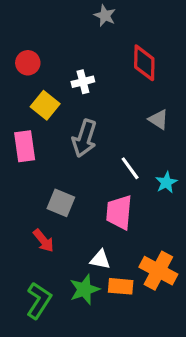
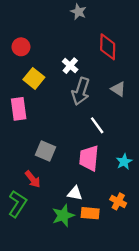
white cross: (83, 82) -> (70, 66), moved, turned -35
gray arrow: (84, 138) -> (81, 91), moved
cyan star: (166, 182) -> (124, 162), moved
orange cross: (158, 271) -> (118, 201), size x0.6
green L-shape: (39, 300) -> (17, 204), moved

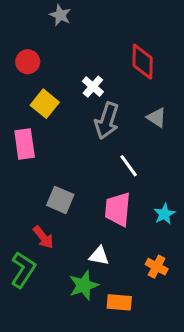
gray star: (78, 12) -> (60, 15), moved
orange rectangle: (90, 213) -> (119, 302), moved

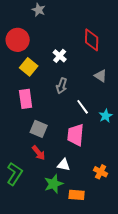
red circle: (28, 62) -> (18, 40), size x1.5
gray arrow: (107, 121) -> (62, 86), moved, size x0.7
pink rectangle: (25, 144) -> (26, 99), moved
cyan star: (164, 214) -> (106, 116), moved
red arrow: (43, 237) -> (39, 153), moved

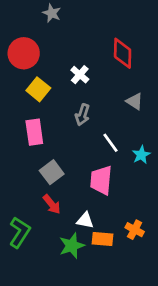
gray square: (39, 129) -> (52, 172), turned 30
orange rectangle: (77, 195) -> (102, 239), moved

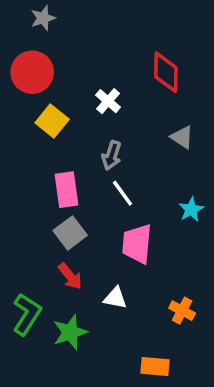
gray star: (52, 13) -> (43, 18), moved, turned 30
pink rectangle: (34, 132) -> (67, 190), moved
white line: (111, 143) -> (122, 193), moved
orange rectangle: (102, 239) -> (155, 367), moved
green star: (72, 246) -> (70, 332), moved

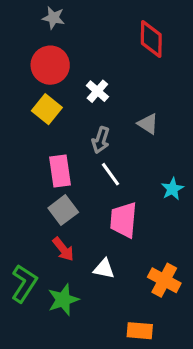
gray star: (43, 18) -> (53, 18), moved, turned 30
red circle: (32, 72) -> (50, 65), moved
red diamond: (166, 72) -> (151, 39), moved
gray triangle: (182, 137) -> (148, 124), moved
orange cross: (182, 311) -> (164, 280), size x1.4

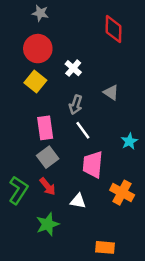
orange cross: (164, 280) -> (122, 193), moved
green L-shape: (24, 283) -> (18, 190), moved

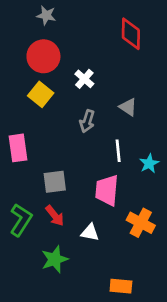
pink rectangle: (45, 128) -> (18, 148), moved
white line: (83, 130) -> (118, 151), moved, turned 30
gray square: (48, 157) -> (55, 182), turned 30

